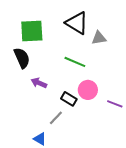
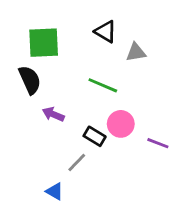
black triangle: (77, 23) -> (106, 32), size x0.7

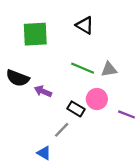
gray triangle: (136, 52) -> (109, 69), moved
black semicircle: (30, 80) -> (18, 78), moved, turned 135

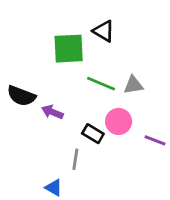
green square: (35, 34) -> (69, 49), moved
gray line: (62, 130) -> (75, 159), turned -35

